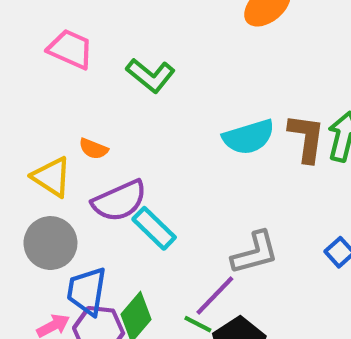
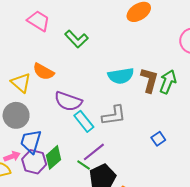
orange semicircle: (93, 149) -> (43, 72), size x1.5
purple semicircle: (119, 201) -> (68, 101), moved, turned 36
cyan rectangle: (154, 228) -> (84, 121), moved
gray L-shape: (255, 253) -> (114, 115), moved

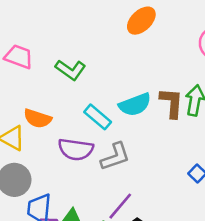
gray L-shape: (114, 115) -> (115, 157), moved
cyan rectangle: (84, 121) -> (98, 117), moved

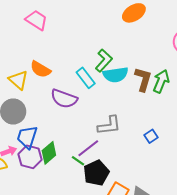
green L-shape: (70, 70) -> (104, 61), moved, turned -95
gray L-shape: (115, 157) -> (109, 125), moved

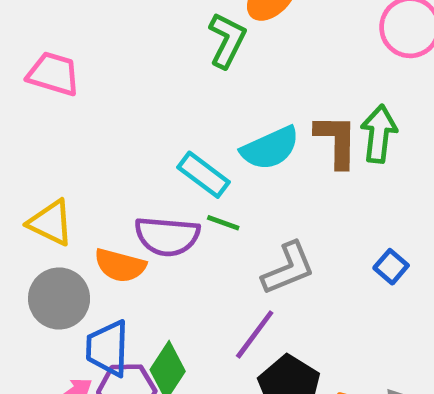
green L-shape: (104, 61) -> (227, 40), moved
orange semicircle: (40, 69) -> (120, 265), moved
green line: (78, 161) -> (223, 223), moved

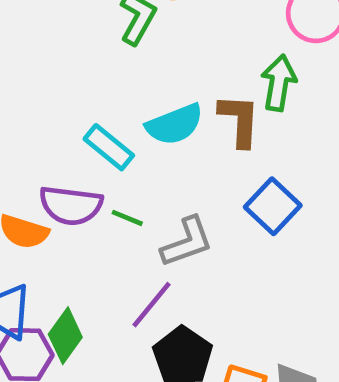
green arrow: (379, 134) -> (279, 83), moved
green line: (223, 223) -> (127, 218), moved
blue square: (391, 267) -> (273, 206), moved, size x1.6

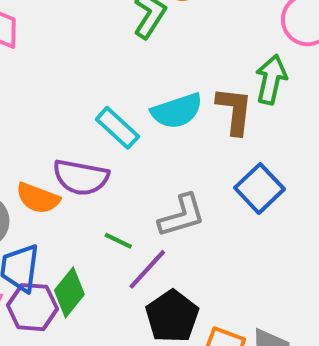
green line: (127, 218) -> (118, 241), moved

